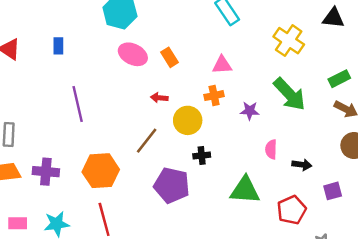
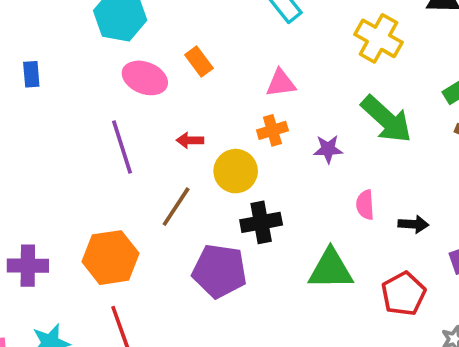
orange rectangle: (169, 57) -> (199, 62), moved
purple line: (78, 104) -> (122, 147), moved
black cross: (202, 155) -> (261, 222), size x1.5

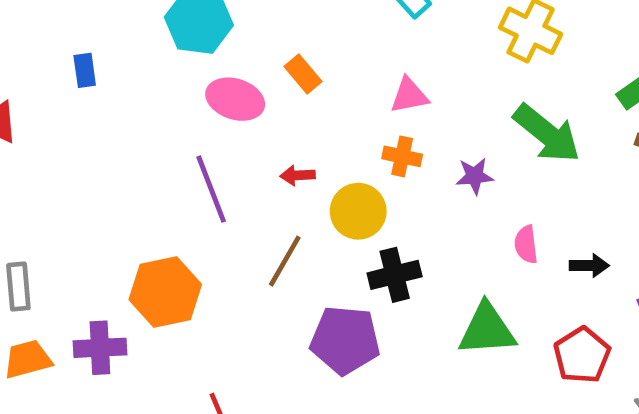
blue rectangle: (31, 74) -> (85, 70), moved
orange cross: (272, 130) -> (402, 156), turned 32
orange hexagon: (111, 258) -> (165, 292), moved

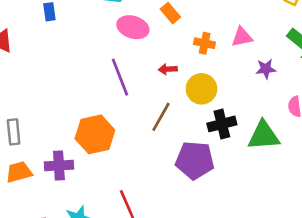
pink triangle: (409, 95) -> (242, 37), moved
orange cross: (402, 156) -> (205, 43), moved
green triangle: (487, 330) -> (264, 136), moved

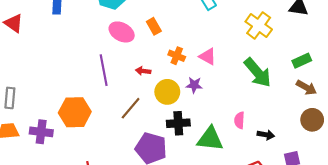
pink triangle: (242, 37) -> (208, 56), turned 30
purple star: (266, 69) -> (194, 85), moved

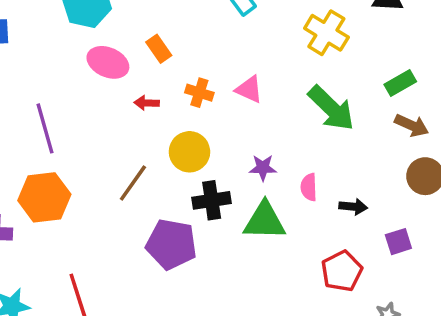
purple line: (104, 70) -> (45, 128), moved
red arrow: (143, 71) -> (147, 103), moved
purple star: (194, 85) -> (263, 168), moved

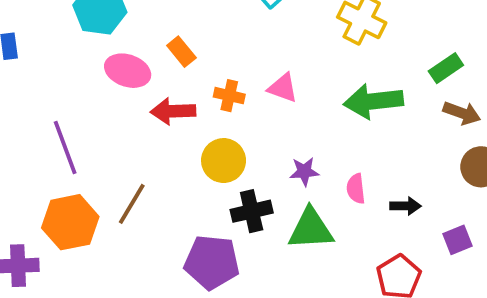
red arrow: (147, 103) -> (173, 111), size x1.6
green arrow: (331, 108) -> (373, 101), turned 134
brown line: (133, 183) -> (132, 204), moved

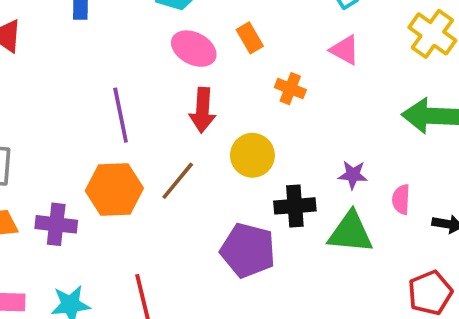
pink triangle: (283, 88) -> (345, 50), moved
red arrow: (173, 111) -> (203, 110), moved, turned -93
yellow circle: (224, 161) -> (252, 155), moved

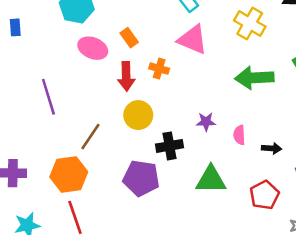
pink triangle: (345, 50) -> (193, 40), size x1.5
red arrow: (203, 110) -> (126, 76), moved
orange hexagon: (114, 189) -> (69, 174), moved
green triangle: (350, 233) -> (211, 180), moved

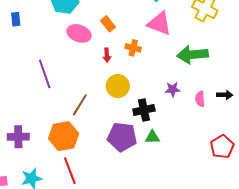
red arrow: (126, 76) -> (107, 55), size x0.6
green arrow: (254, 78) -> (192, 55), moved
black arrow: (272, 148) -> (225, 95), moved
green triangle: (211, 180) -> (152, 137), moved, size x0.6

